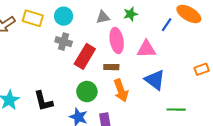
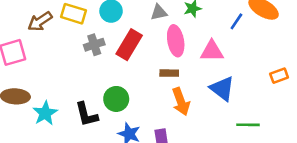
gray cross: (64, 42) -> (94, 45), moved, turned -35
red rectangle: (85, 56) -> (129, 45), moved
green circle: (87, 91) -> (116, 99), moved

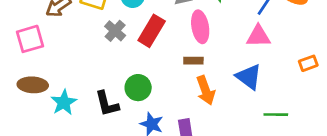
gray cross: (94, 45) -> (115, 31), turned -30
pink triangle: (212, 51) -> (258, 36), moved

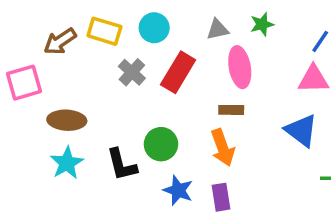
brown ellipse: (33, 85) -> (67, 120), moved
orange arrow: (206, 90) -> (223, 148), moved

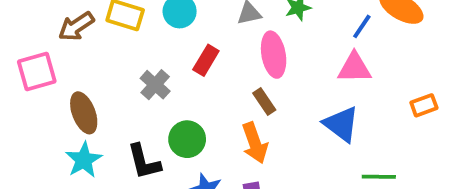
gray cross: (132, 72) -> (155, 85), moved
red rectangle: (178, 72) -> (206, 60), size x0.7
brown rectangle: (231, 110) -> (264, 102), turned 55
brown ellipse: (67, 120) -> (84, 113), turned 66

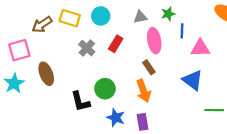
blue line: (362, 26) -> (182, 31), moved, turned -32
gray cross: (155, 85) -> (87, 48), moved
cyan star: (84, 160) -> (14, 83), moved

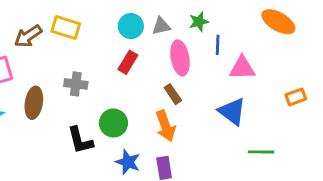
cyan circle: (101, 16) -> (131, 26), moved
gray cross: (87, 48) -> (76, 84), moved, turned -35
brown ellipse: (46, 74) -> (34, 103), turned 30

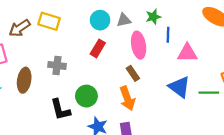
green line: (261, 152) -> (209, 93), moved

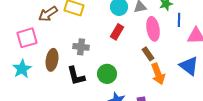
orange arrow: (127, 98) -> (158, 74), moved
black L-shape: (60, 110) -> (76, 76), moved

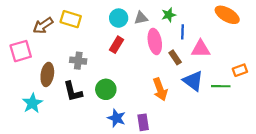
brown rectangle: (148, 54) -> (175, 57), moved
cyan star: (22, 69) -> (32, 103), moved

